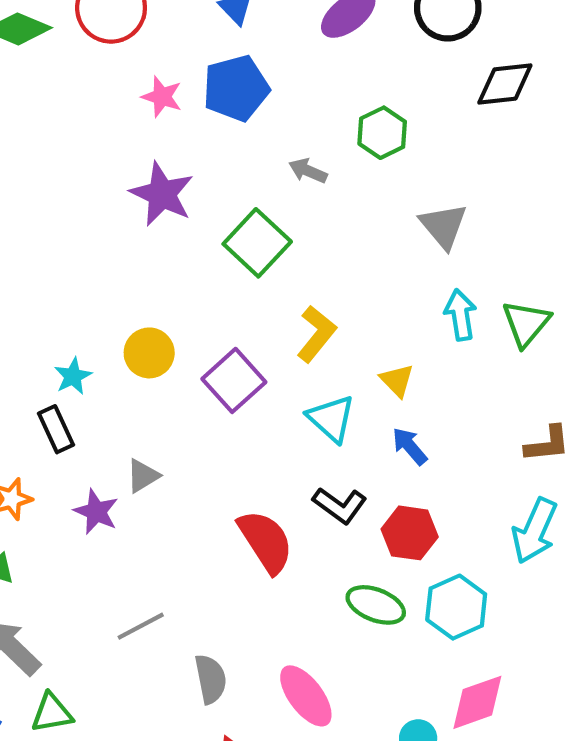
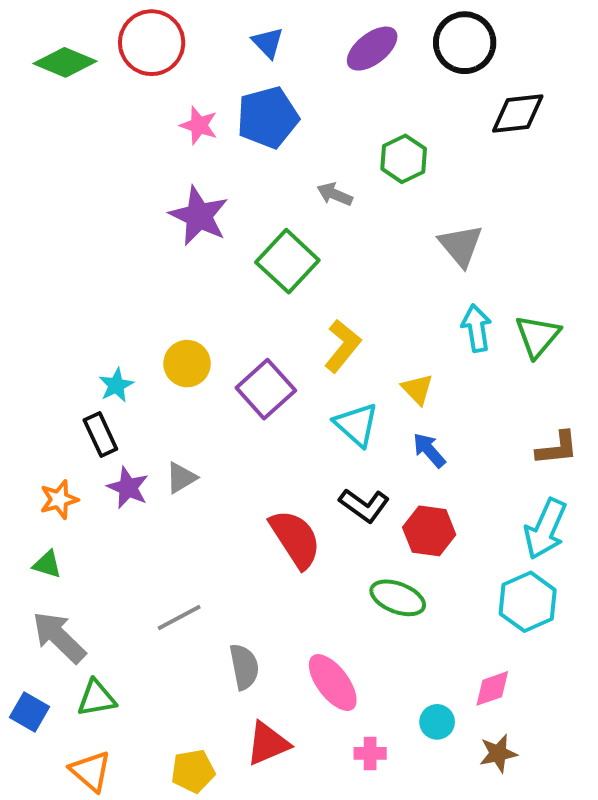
purple star: (96, 512) -> (128, 488), moved
cyan hexagon: (456, 607) -> (528, 602), moved
pink diamond: (477, 702) -> (492, 688), size x0.7

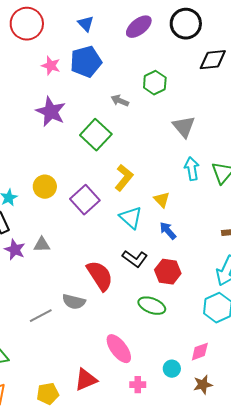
gray triangle: (181, 478) -> (42, 245), turned 30
gray semicircle: (244, 667) -> (74, 302), moved, turned 115

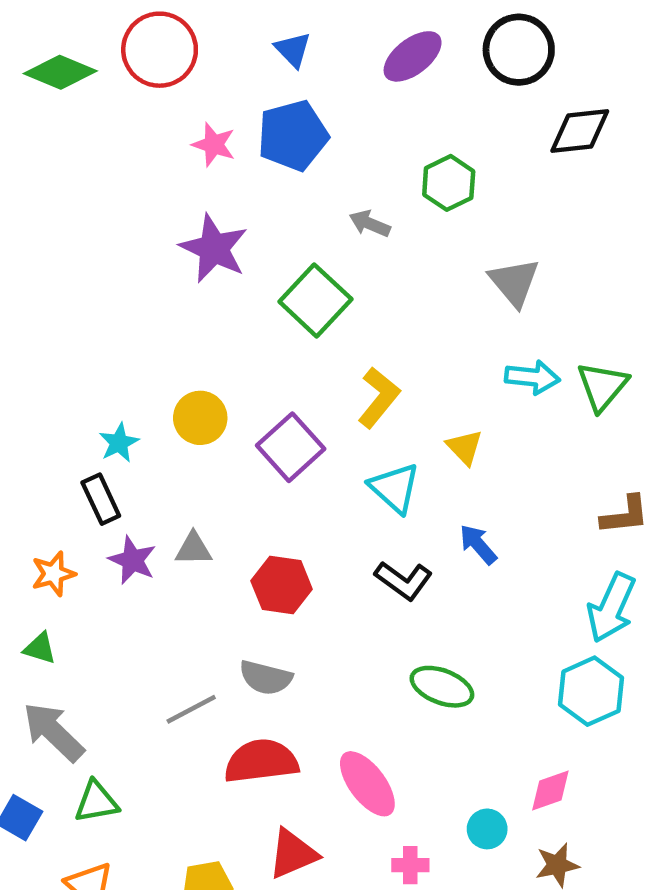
cyan arrow: (192, 169) -> (532, 377), turned 105
blue arrow: (168, 231) -> (478, 544), moved
red hexagon: (168, 272) -> (282, 585), moved
red semicircle: (100, 276) -> (261, 761), moved, turned -64

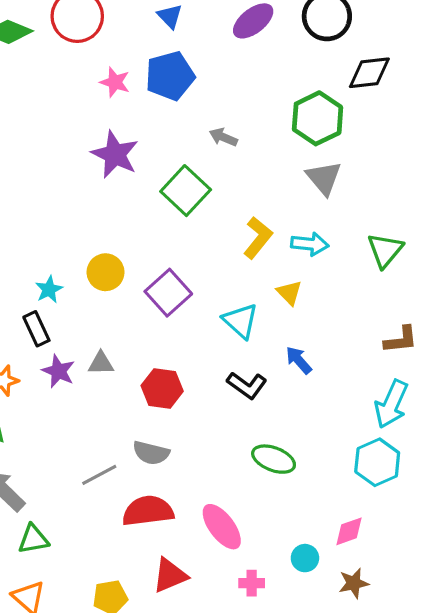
green hexagon: (449, 183) -> (318, 118), moved, size x1.4
cyan arrow: (532, 377) -> (310, 244), moved
yellow L-shape: (379, 398) -> (258, 238), moved

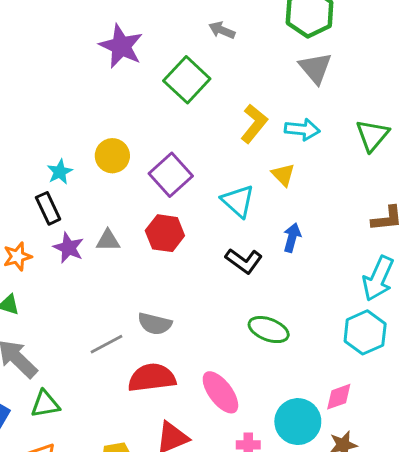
blue arrow: (299, 360) -> (292, 238), turned 56
red hexagon: (162, 388) -> (165, 233), moved
cyan circle: (305, 558) -> (298, 422), size x1.8

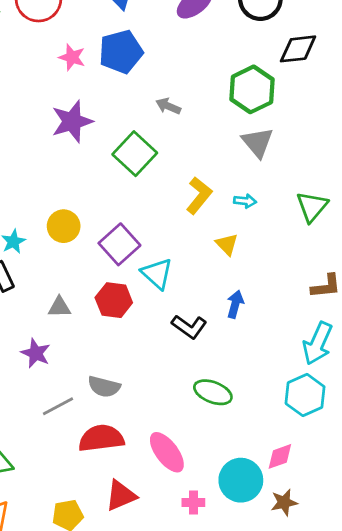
purple star: (121, 46) -> (72, 121), turned 30
cyan arrow: (302, 129) -> (245, 201), size x0.7
cyan triangle: (238, 201) -> (157, 274), moved
purple star: (69, 248) -> (36, 353), moved

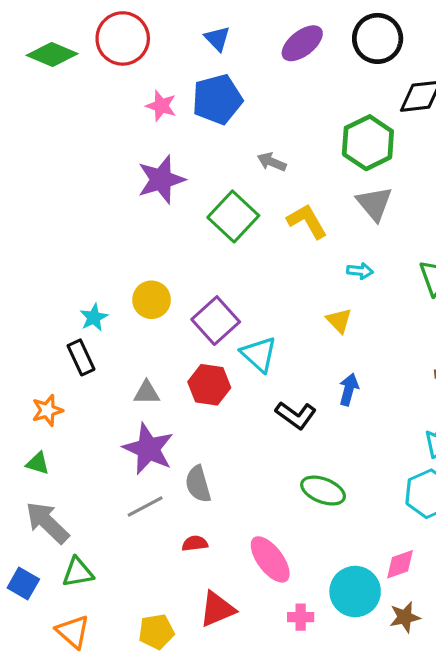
yellow L-shape: (199, 195) -> (307, 221), moved, turned -69
purple star: (36, 353) -> (148, 449), moved, size x1.5
gray semicircle: (104, 387) -> (198, 484), turned 60
red semicircle: (101, 438) -> (195, 543), size x0.5

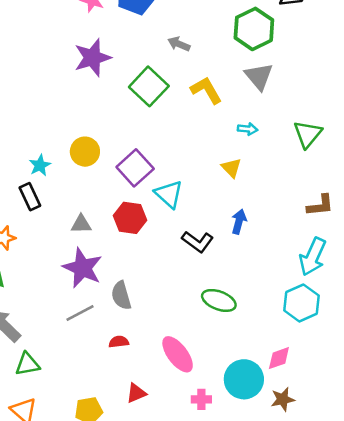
red triangle: (217, 609) -> (136, 393), size x0.7

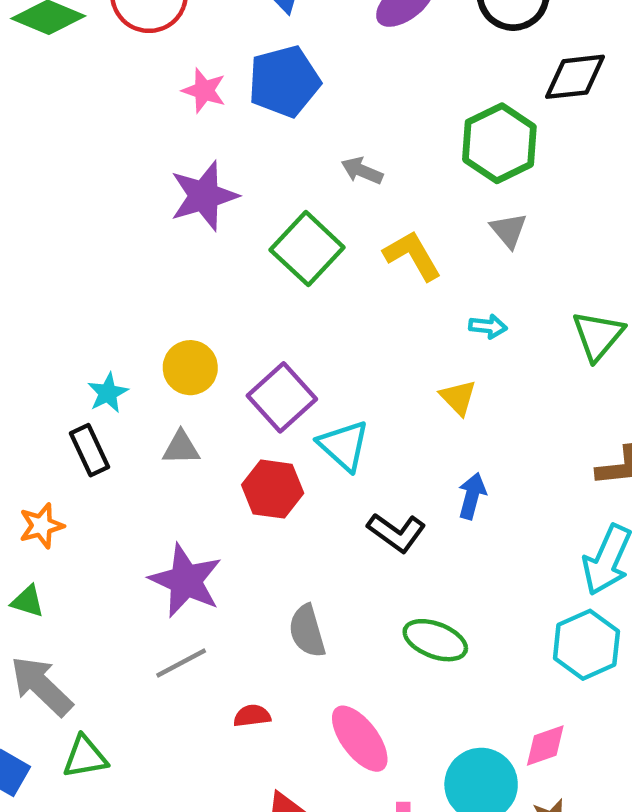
gray triangle: (259, 76) -> (509, 230), size x0.7
gray triangle: (81, 224) -> (181, 448), moved
gray semicircle: (121, 295) -> (307, 631), moved

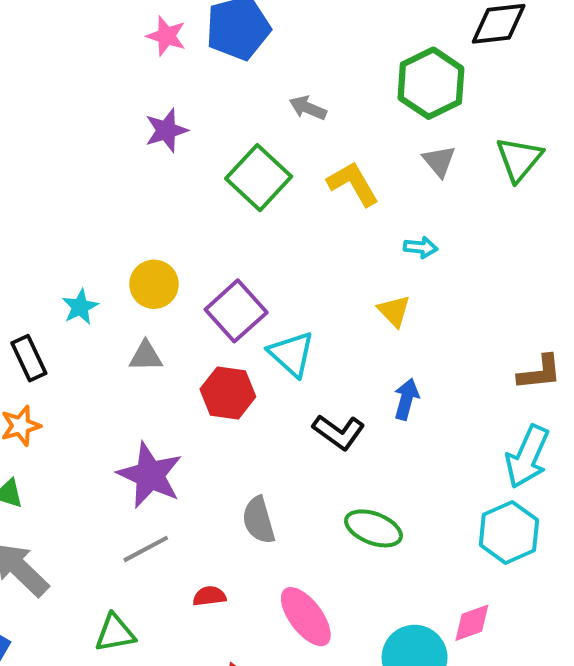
purple star: (204, 196) -> (166, 130), size x0.7
green triangle: (598, 336) -> (519, 159), moved
black rectangle: (89, 450) -> (29, 358), moved
green triangle: (85, 757) -> (115, 633), moved

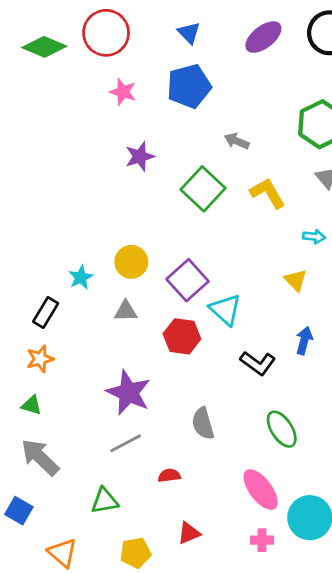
pink star: (166, 36) -> (123, 92), moved
black rectangle: (29, 358) -> (46, 312), turned 56
green ellipse: (373, 528) -> (282, 429), turned 36
pink ellipse: (306, 617) -> (261, 490), moved

